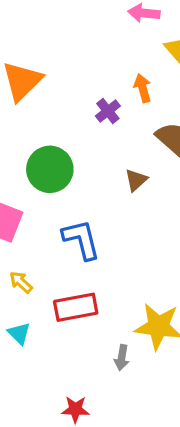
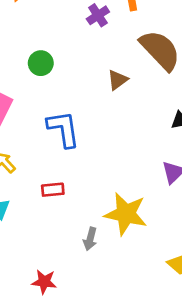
green circle: (50, 169) -> (41, 63), size x0.6
red rectangle: (76, 307) -> (53, 190), size x0.6

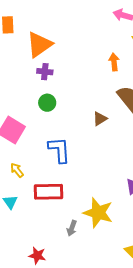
purple cross: (98, 15) -> (45, 72), moved, turned 35
red rectangle: (53, 190) -> (49, 192), size x1.8

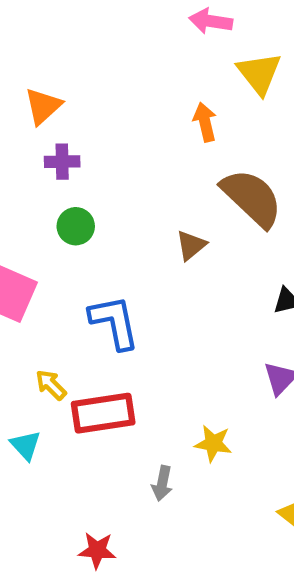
orange triangle: (39, 45) -> (43, 106), size x0.7
yellow arrow: (17, 170) -> (51, 385), moved
yellow star: (98, 213) -> (213, 443), size x0.6

